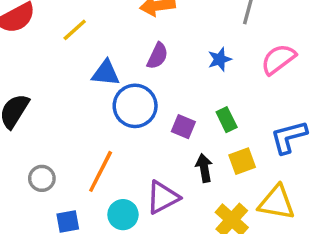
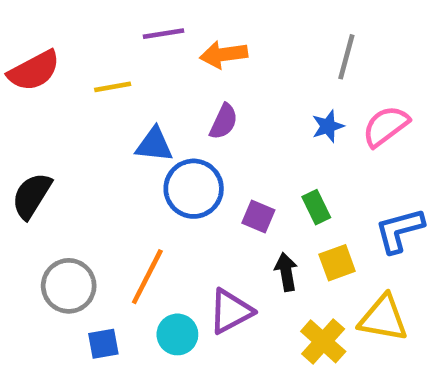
yellow line: (75, 30) -> (113, 87), turned 32
blue star: (220, 59) -> (328, 126), moved
gray circle: (42, 178) -> (69, 286), size x1.5

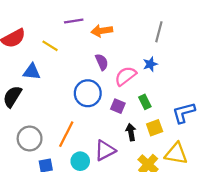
yellow line: (113, 87) -> (50, 46), turned 42
purple semicircle: (224, 122) -> (102, 62), turned -49
pink semicircle: (386, 126) -> (125, 76), moved
blue triangle: (154, 145) -> (32, 72), moved

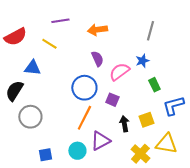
purple line: (74, 21) -> (60, 21), moved
green rectangle: (145, 102) -> (154, 85), moved
orange line: (66, 134) -> (84, 118), moved
gray circle: (30, 139) -> (30, 117), moved

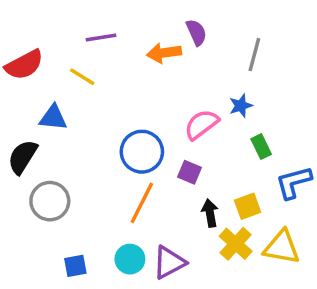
purple semicircle: (97, 59) -> (196, 32), moved
purple triangle: (100, 141) -> (169, 262), moved
yellow cross: (140, 154) -> (236, 244), moved

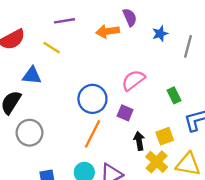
gray line: (254, 55) -> (188, 46), moved
blue star: (241, 106) -> (160, 34), moved

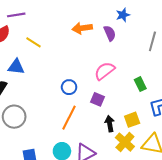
purple semicircle: (130, 17) -> (110, 33), moved
purple line: (64, 21) -> (16, 15), moved
blue star: (160, 34) -> (123, 15), moved
blue circle: (92, 99) -> (69, 87), size x0.6

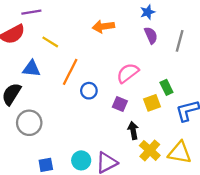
purple semicircle: (110, 33) -> (151, 35), moved
orange line: (69, 118) -> (70, 72), moved
yellow square: (132, 120) -> (152, 103), moved

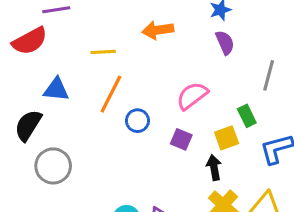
gray line: (180, 41) -> (269, 75), moved
yellow line: (50, 42) -> (103, 52), moved, turned -35
black arrow: (133, 131) -> (214, 168), moved

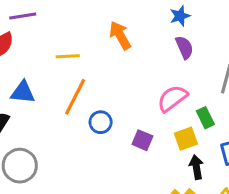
orange arrow: (158, 30) -> (120, 35), turned 68
pink semicircle: (192, 96) -> (172, 98), moved
black arrow: (214, 168) -> (196, 167), moved

